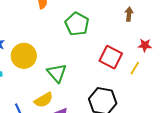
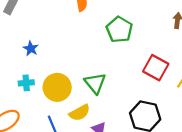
yellow circle: (24, 56) -> (57, 87), moved

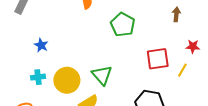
red square: (156, 68) -> (158, 59), turned -35

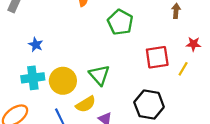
cyan cross: (38, 77) -> (33, 78), size x1.5

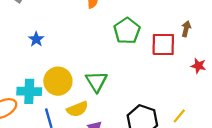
red square: (157, 57) -> (163, 44), moved
yellow line: (183, 69) -> (179, 116), moved
cyan cross: (33, 78) -> (29, 91), moved

